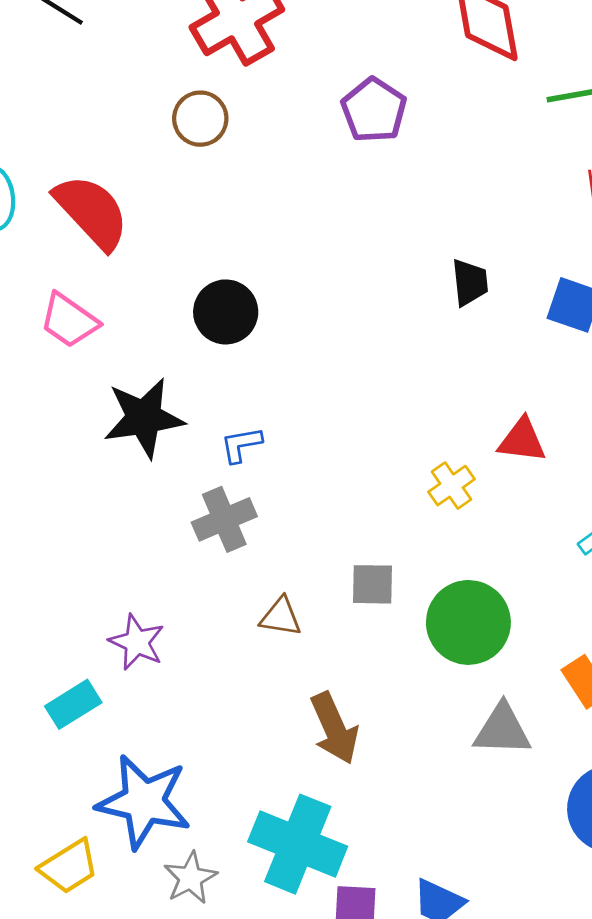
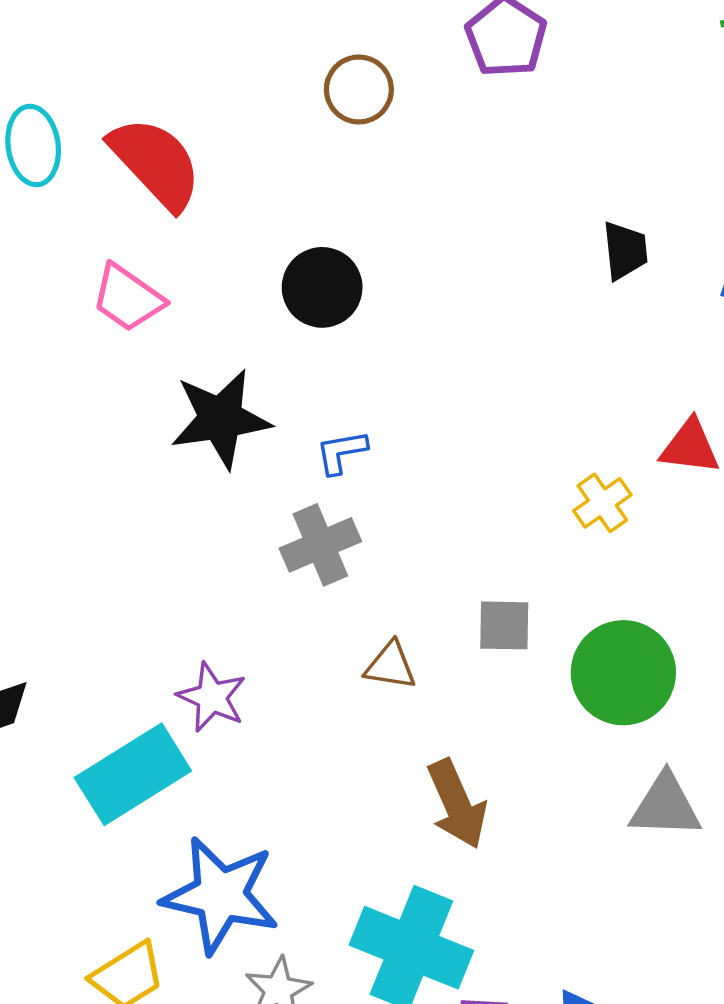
brown circle: (200, 119) -> (359, 89), moved
cyan rectangle: (73, 704) -> (133, 774), size x1.6

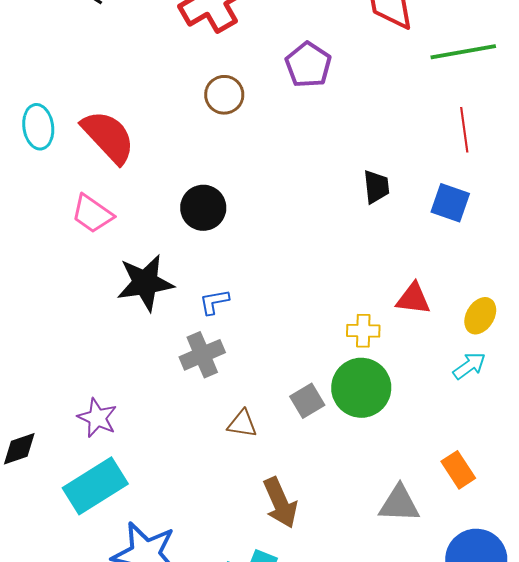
yellow cross: (602, 503) -> (363, 331), turned 36
gray square: (504, 625) -> (307, 401), turned -32
green circle: (623, 673) -> (361, 388), moved
purple star: (212, 697) -> (97, 418), moved

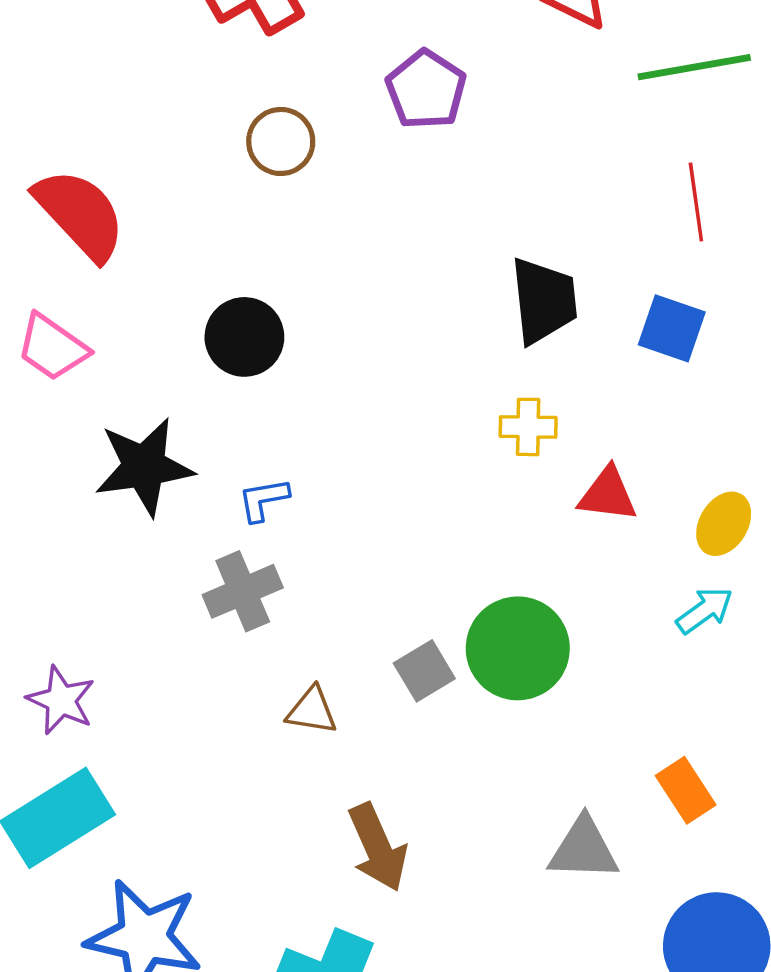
black trapezoid: (376, 187) -> (544, 301), size x1.5
yellow cross: (363, 331) -> (528, 427), moved

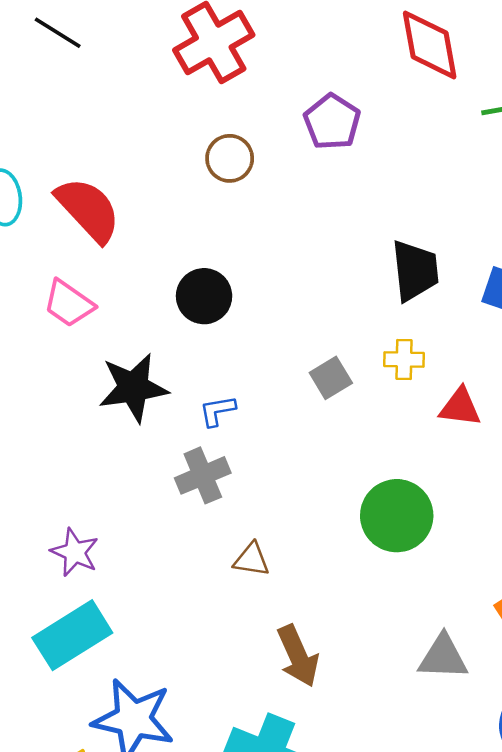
gray square: (424, 671) -> (331, 378), moved

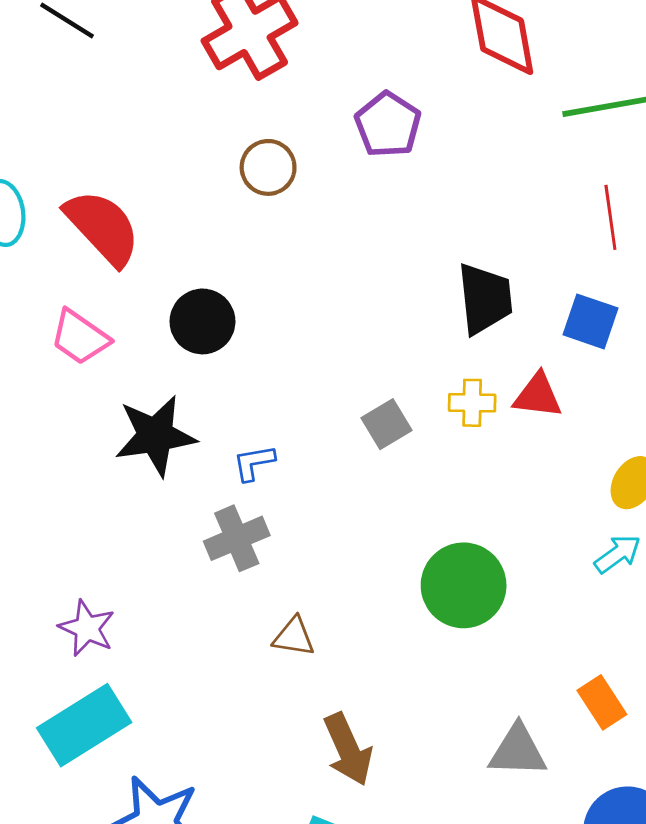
black circle: (204, 296) -> (202, 321), moved
red triangle: (460, 407) -> (538, 396), moved

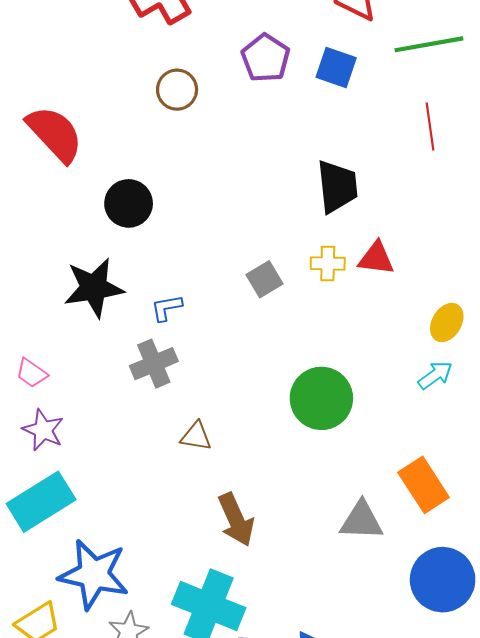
blue square: (590, 321) -> (336, 67), moved
pink trapezoid: (80, 337) -> (32, 373), moved, size x0.7
orange rectangle: (602, 702) -> (424, 485), size x1.4

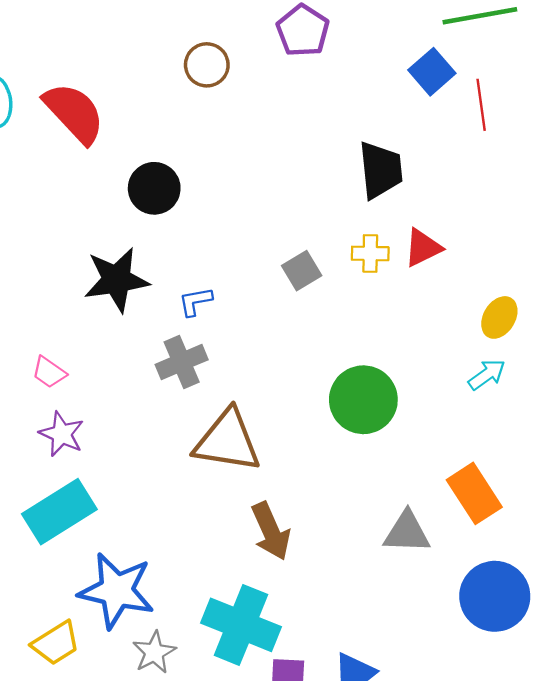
blue square: (336, 67) -> (432, 72), moved, turned 30
red triangle: (376, 258) -> (423, 248), turned -33
brown triangle: (196, 436) -> (227, 441), size x2.0

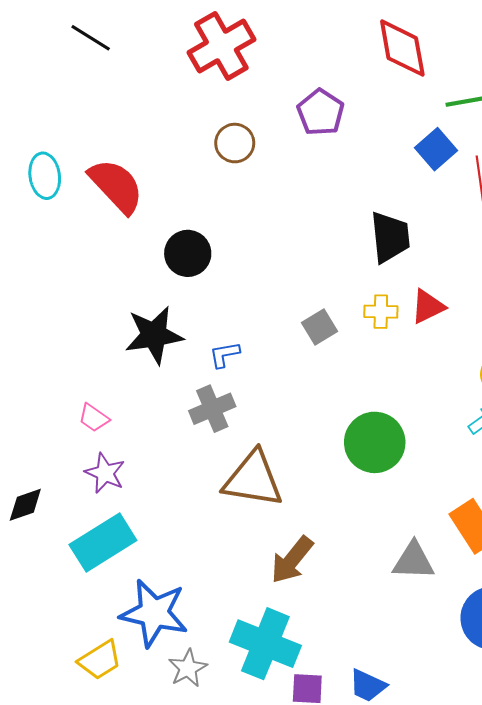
brown arrow: (271, 531) -> (292, 560), turned 63

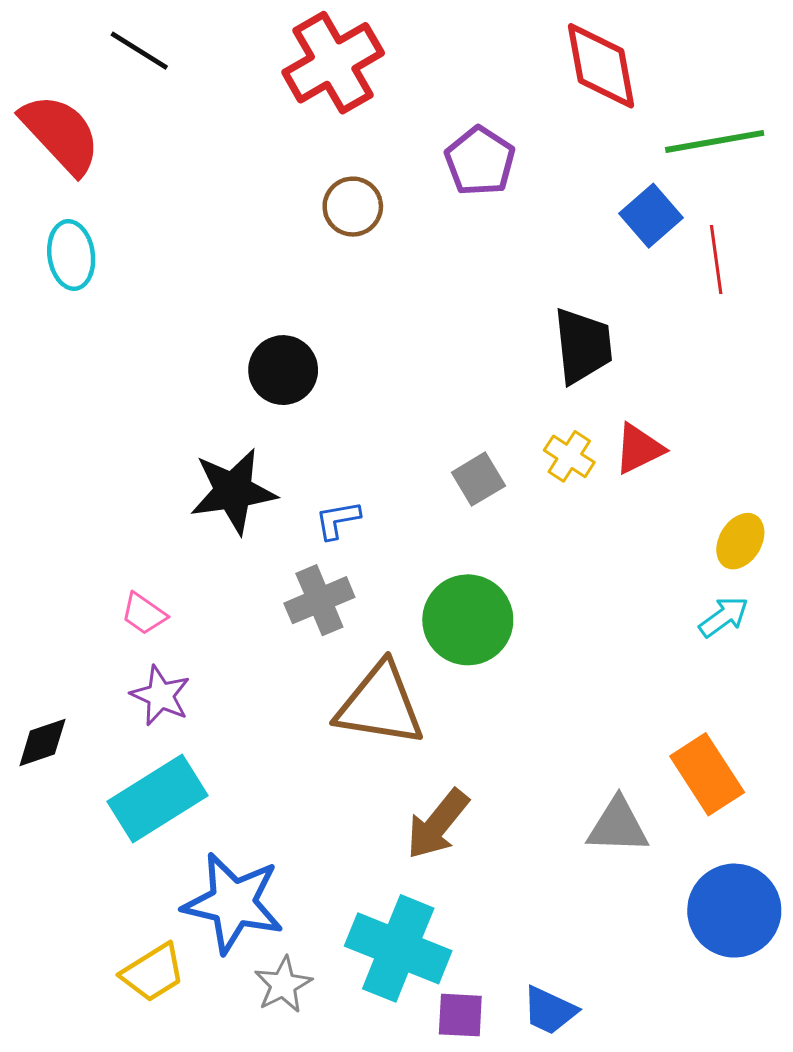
red semicircle: (116, 186) -> (61, 134), moved
yellow cross: (381, 312) -> (569, 456), turned 32
green circle: (375, 442) -> (468, 620), moved

